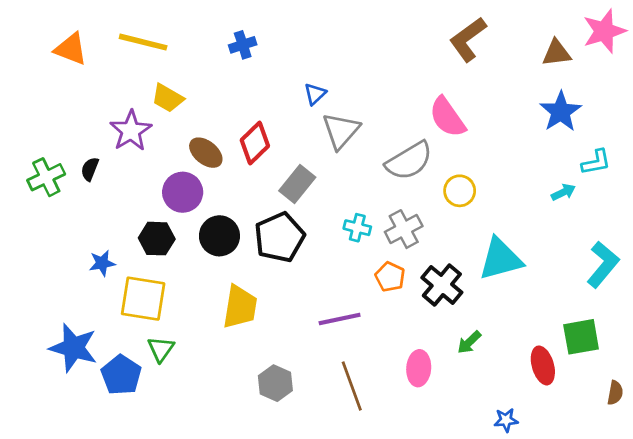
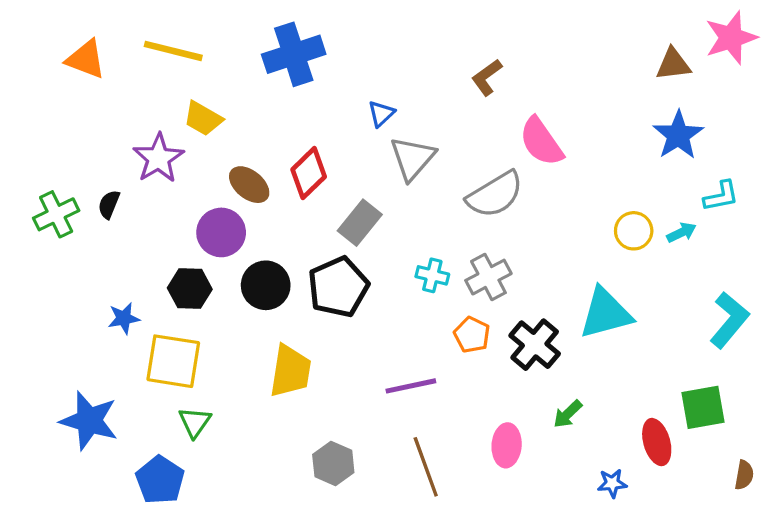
brown L-shape: (468, 39) -> (487, 77), moved, size x0.7
blue cross: (243, 45) -> (294, 54), size x1.8
yellow circle: (460, 191) -> (634, 231), moved
blue pentagon: (121, 375) -> (160, 480), moved
blue star: (506, 420) -> (612, 483), moved

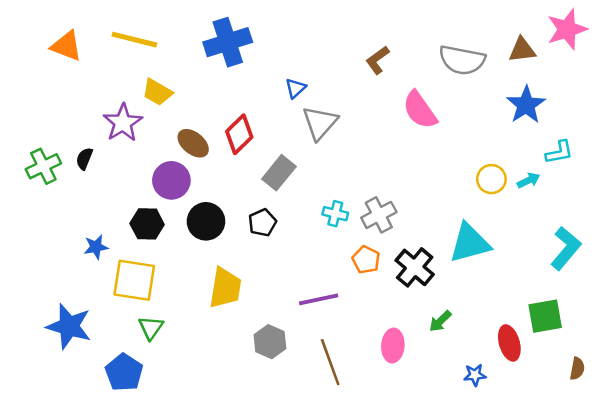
gray semicircle: (495, 195) -> (462, 60), moved, turned 42
black pentagon: (338, 287) -> (262, 223), size x0.6
gray hexagon: (333, 463) -> (270, 342), moved

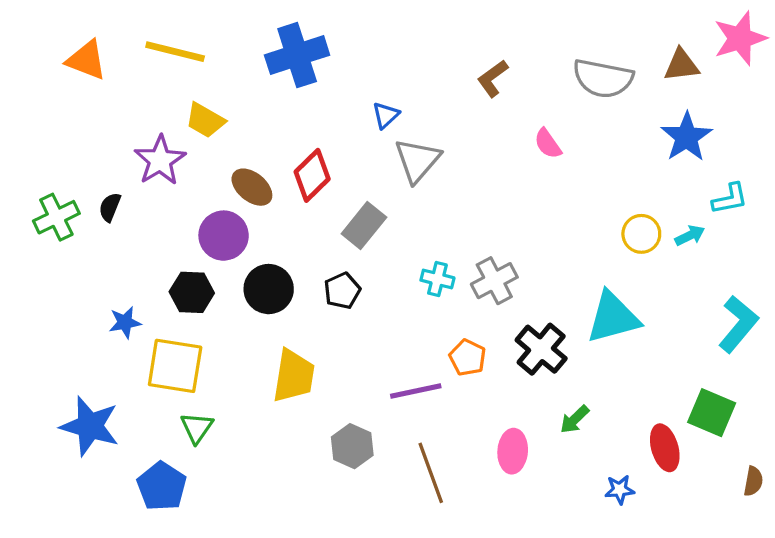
pink semicircle: (420, 110) -> (548, 144), size x0.6
orange pentagon: (366, 260) -> (468, 358), moved
green square: (545, 316) -> (712, 413), turned 33

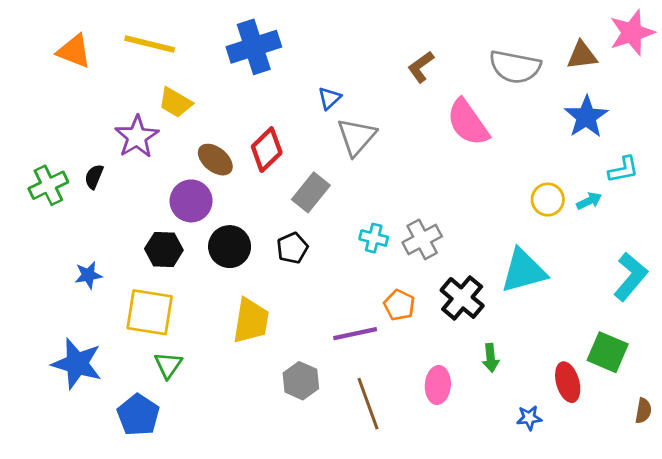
pink semicircle: (548, 144) -> (468, 122), size x1.8
blue star: (125, 322) -> (88, 275), moved
green arrow: (575, 419) -> (491, 358), turned -52

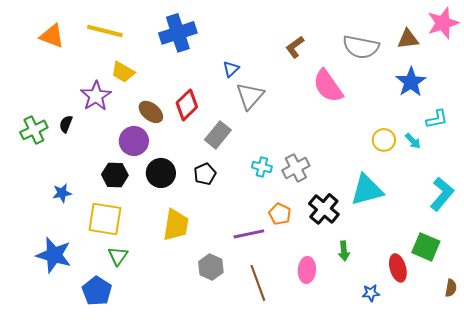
cyan arrow: (589, 201) -> (413, 141), turned 72

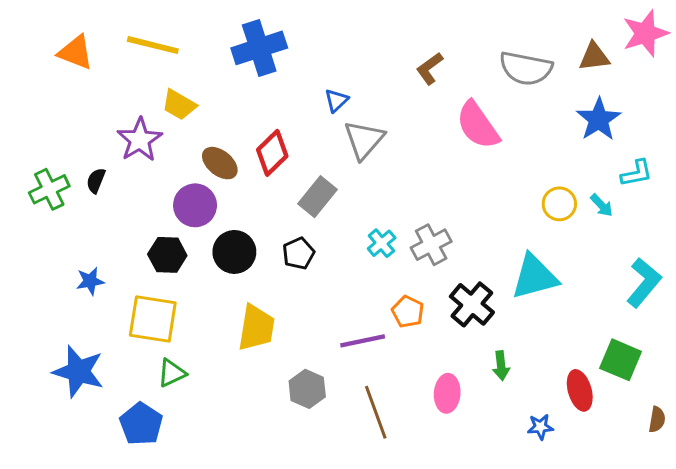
cyan cross: (262, 167) -> (382, 243), turned 36
green triangle: (118, 256) -> (172, 373), turned 30

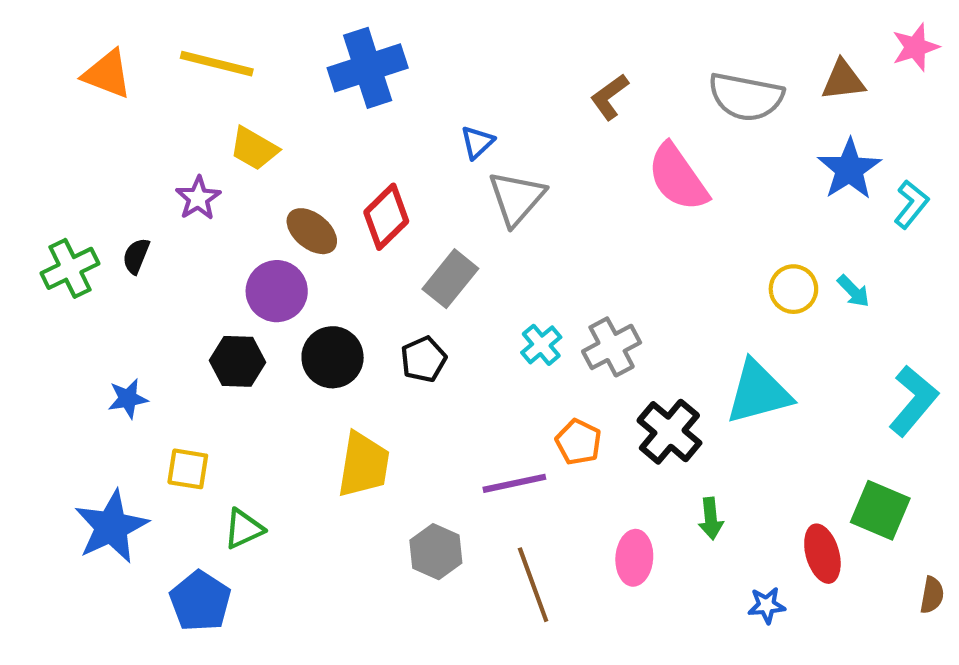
pink star: (645, 33) -> (915, 47), size x0.7
purple star: (140, 140) -> (198, 198), size x0.7
cyan L-shape: (637, 173) -> (911, 204), moved, turned -40
yellow square: (153, 319) -> (188, 469), moved, size x0.6
blue star: (78, 371) -> (111, 527), turned 30

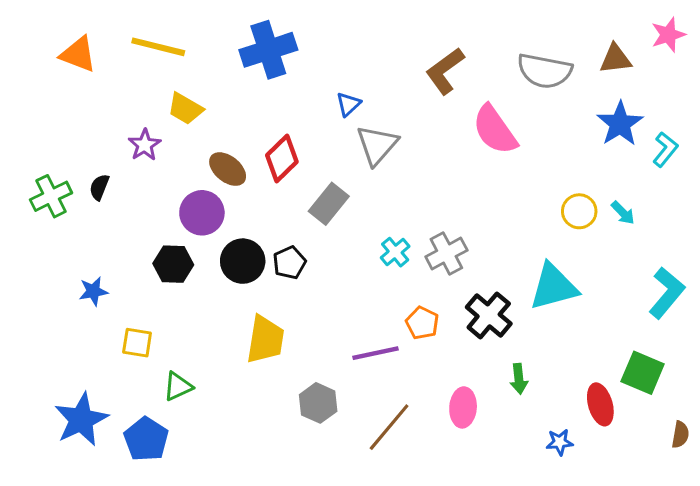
brown L-shape: (609, 97) -> (445, 71), size x1.4
black pentagon: (423, 359) -> (289, 263), moved
blue star: (111, 527) -> (81, 420), moved
brown line: (533, 585) -> (389, 427), turned 60

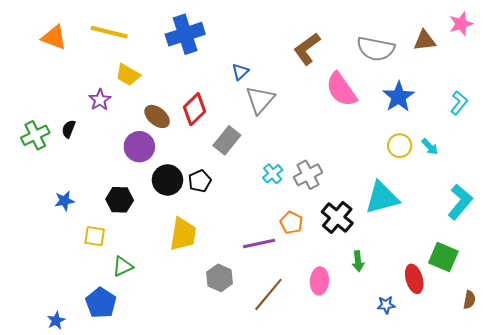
blue star: (620, 124) -> (399, 97), moved
black hexagon: (173, 264) -> (120, 200), moved
blue star: (81, 420) -> (56, 321), moved, size x0.5

